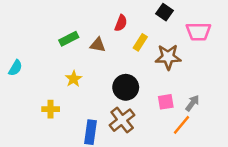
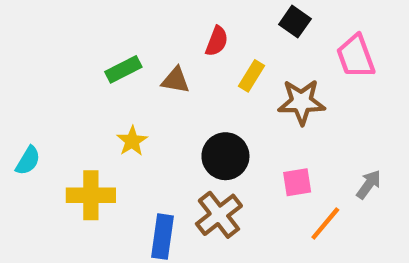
pink trapezoid: (198, 32) -> (356, 56), turned 70
cyan semicircle: (15, 68) -> (28, 161), moved
gray arrow: (192, 103) -> (369, 184), moved
yellow cross: (51, 109) -> (91, 195), size x1.5

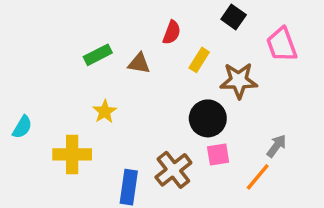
black circle: (225, 156) -> (208, 118), moved
pink square: (297, 182) -> (218, 154), moved
gray arrow: (369, 184) -> (277, 146), moved

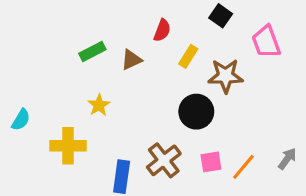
brown triangle: (139, 63) -> (131, 60), turned -35
gray arrow: (277, 146) -> (287, 159), moved
pink square: (218, 154) -> (211, 162), moved

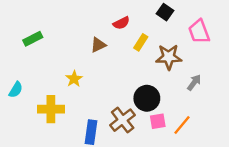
red semicircle: (162, 30) -> (121, 23), turned 42
green rectangle: (92, 52) -> (33, 39), moved
black circle: (196, 112) -> (147, 98), moved
gray arrow: (287, 159) -> (194, 82), moved

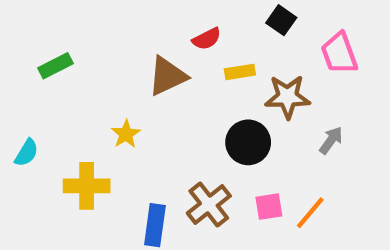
yellow rectangle: (141, 42) -> (240, 72), turned 49
brown triangle: (98, 45) -> (167, 76), size x1.5
black circle: (147, 98) -> (248, 142), moved

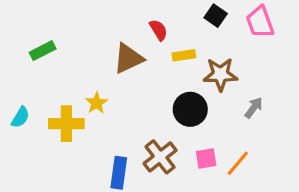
red semicircle: (207, 39) -> (158, 30), turned -95
pink trapezoid: (339, 53) -> (260, 22), moved
yellow cross: (87, 186) -> (66, 124), moved

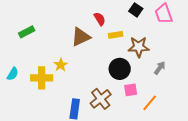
pink square: (206, 159) -> (131, 90), moved

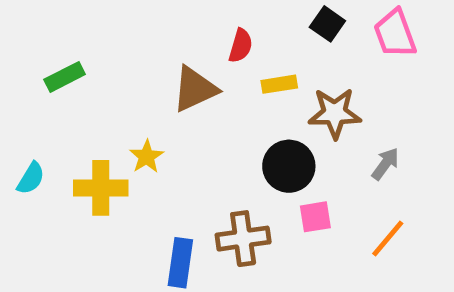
red semicircle: (100, 19) -> (241, 46), turned 48
brown cross: (101, 99) -> (243, 239), turned 30
orange line: (150, 103) -> (388, 239), moved

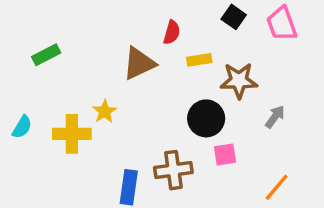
orange line: (388, 239) -> (277, 187), moved

